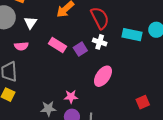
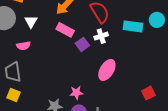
white cross: (100, 42) -> (101, 36), turned -32
pink rectangle: (57, 45) -> (65, 30), moved

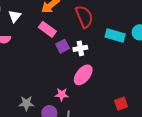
white cross: (101, 36) -> (80, 48), moved
pink star: (76, 93) -> (62, 94), moved

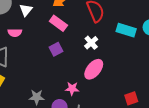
purple square: (62, 46) -> (56, 49), moved
white cross: (80, 48) -> (91, 43), turned -32

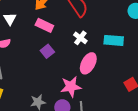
cyan rectangle: (126, 30) -> (114, 40), moved
pink star: (72, 89) -> (71, 87), size x1.5

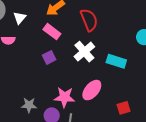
white cross: (80, 38) -> (84, 52), size x1.5
pink ellipse: (88, 63) -> (92, 90), moved

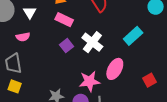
white cross: (84, 52) -> (92, 42), moved
cyan rectangle: (116, 61) -> (133, 36), turned -48

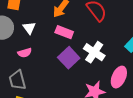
purple square: (66, 46) -> (69, 58), size x1.5

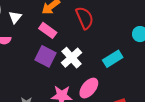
purple square: (69, 58) -> (45, 56), turned -35

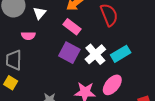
cyan rectangle: (113, 59) -> (121, 54), moved

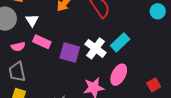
pink rectangle: (72, 27) -> (42, 42), moved
pink semicircle: (28, 36) -> (18, 47), moved

